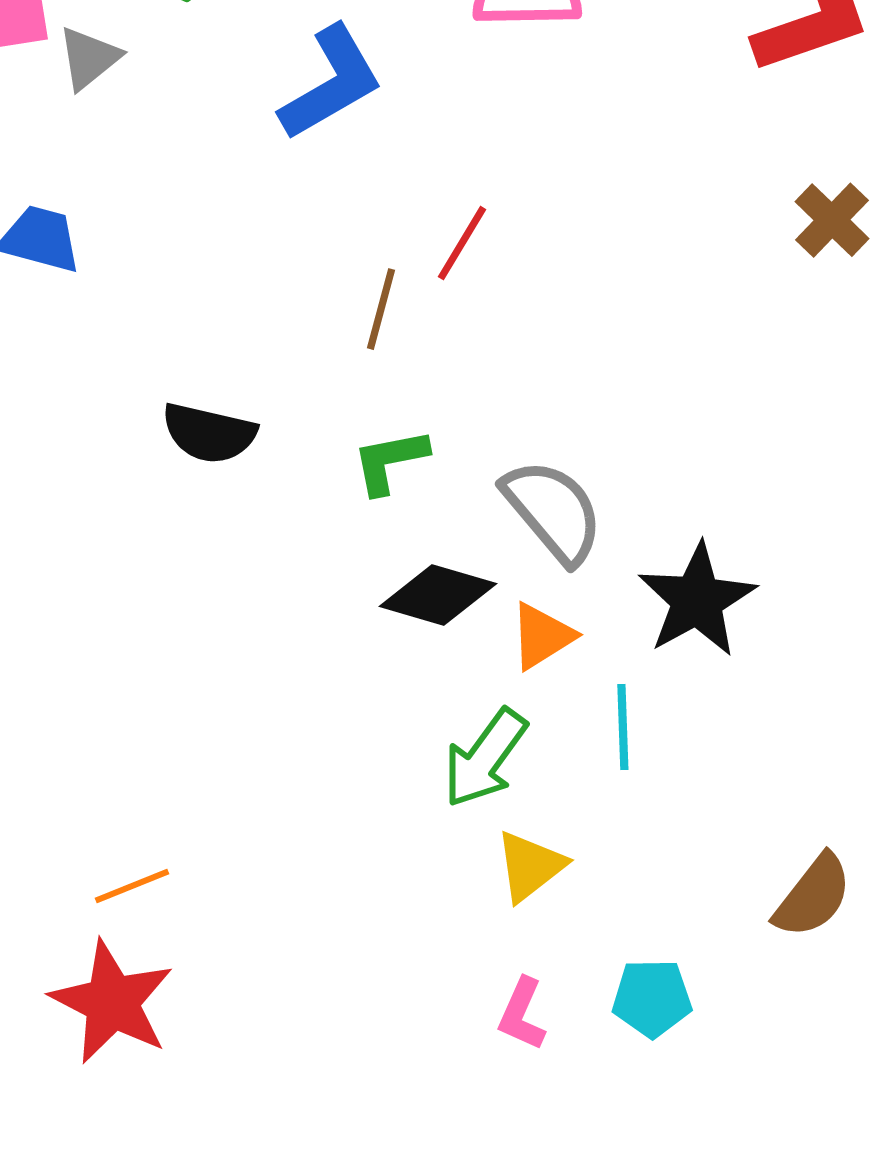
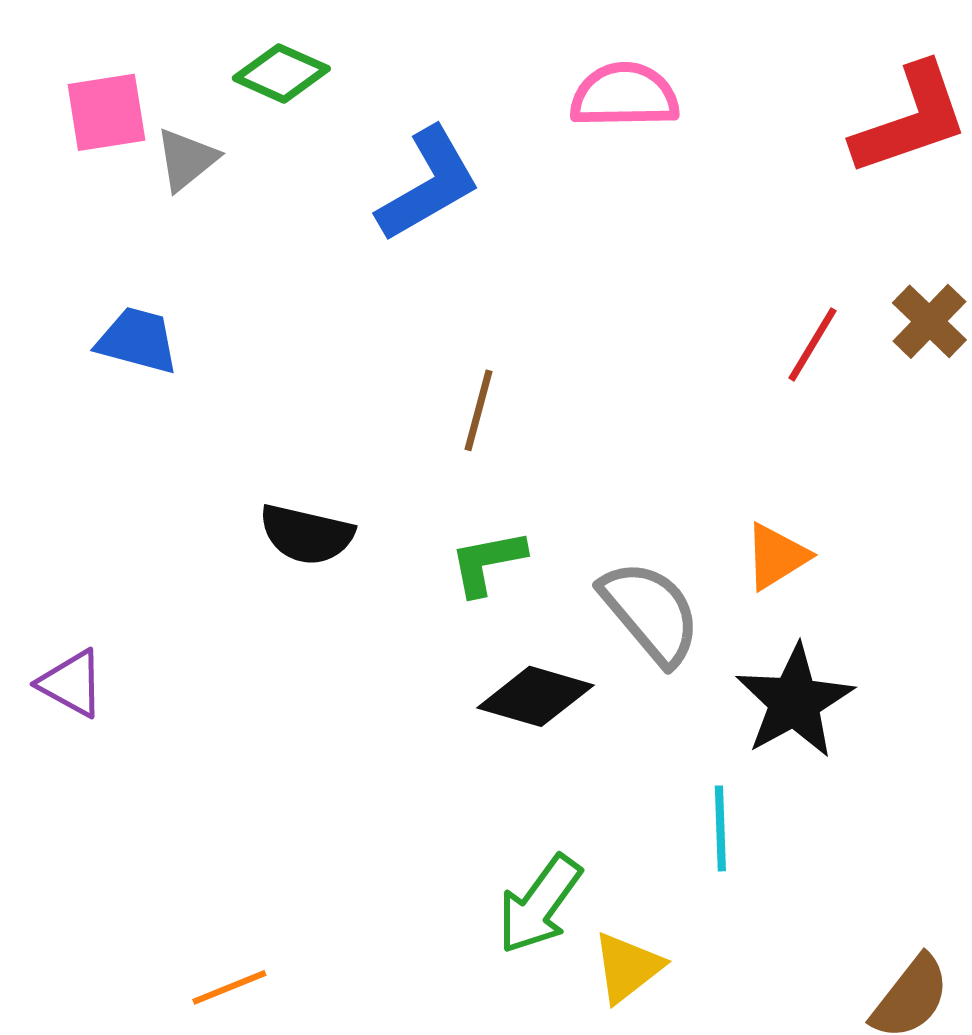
red line: (462, 243) -> (812, 344), moved
orange triangle: (542, 636) -> (776, 556), moved
green arrow: (485, 758) -> (539, 904), moved

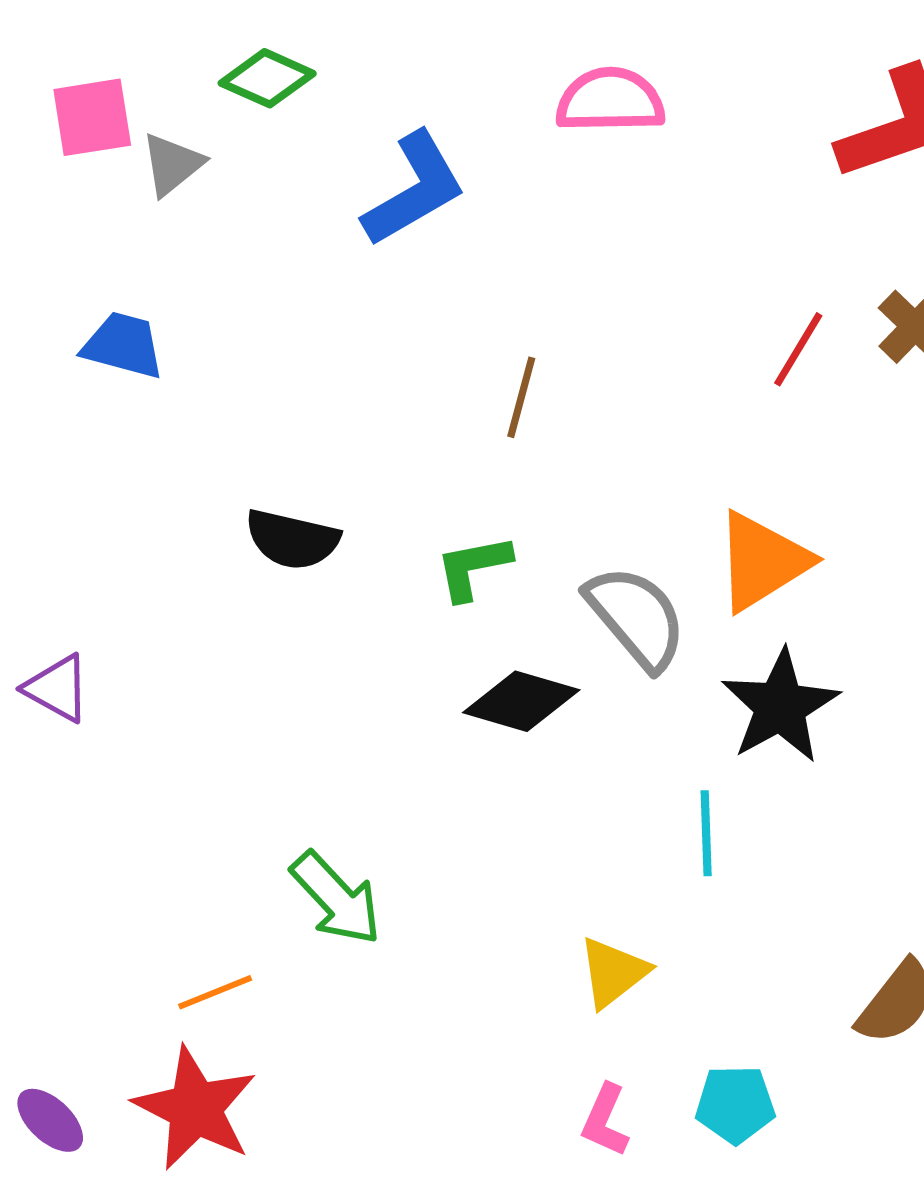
brown line: (478, 410) -> (521, 397), moved
orange triangle: (776, 556) -> (762, 561), size x1.5
green arrow: (539, 904) -> (336, 898), moved, turned -79

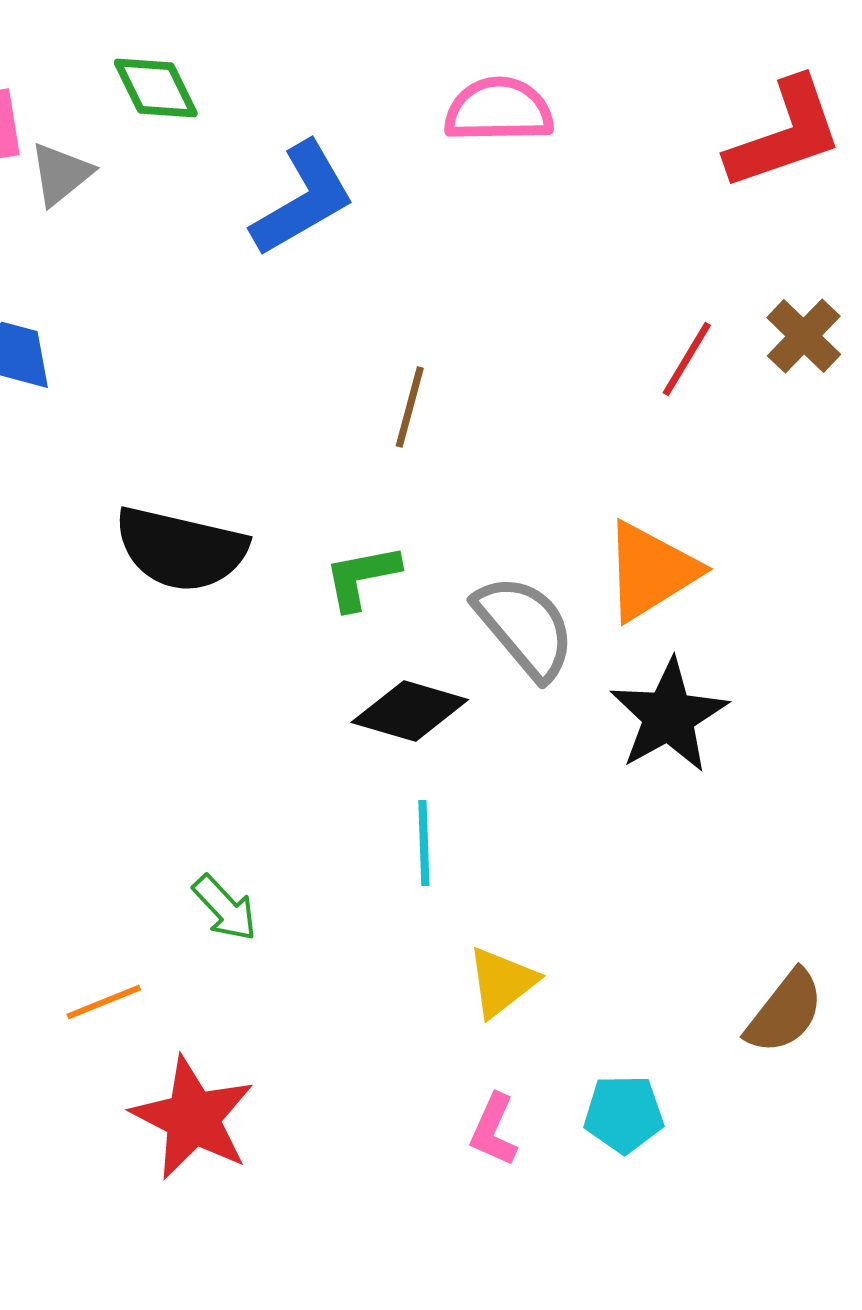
green diamond: (267, 78) -> (156, 88), turned 40
black semicircle: (292, 539) -> (181, 549), size x1.4
cyan line: (706, 833) -> (424, 843), moved
green arrow: (336, 898) -> (225, 908), size x0.7
red star: (195, 1108) -> (193, 1118), moved

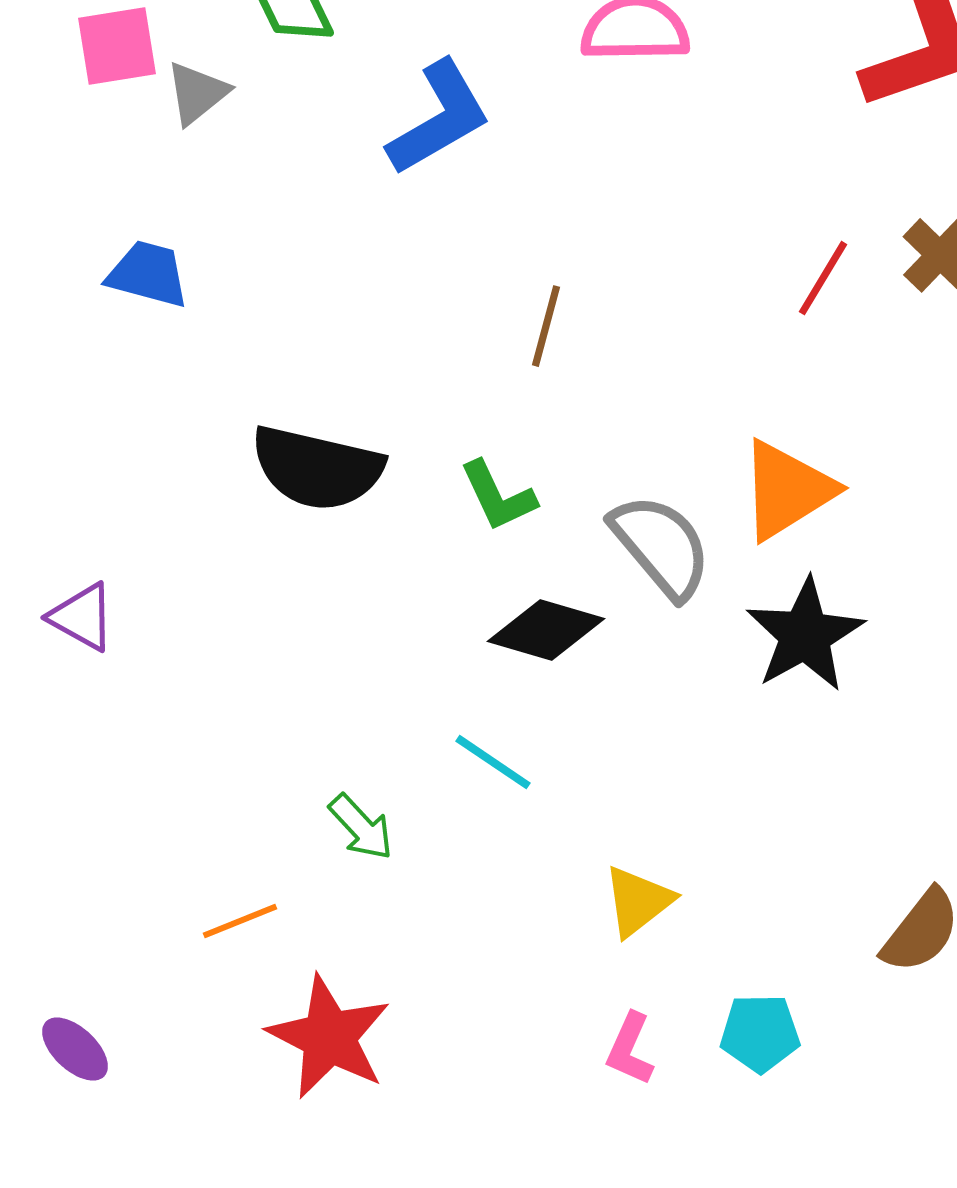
green L-shape: (362, 577) -> (498, 496), turned -104
cyan line: (424, 843) -> (493, 762), moved, turned -54

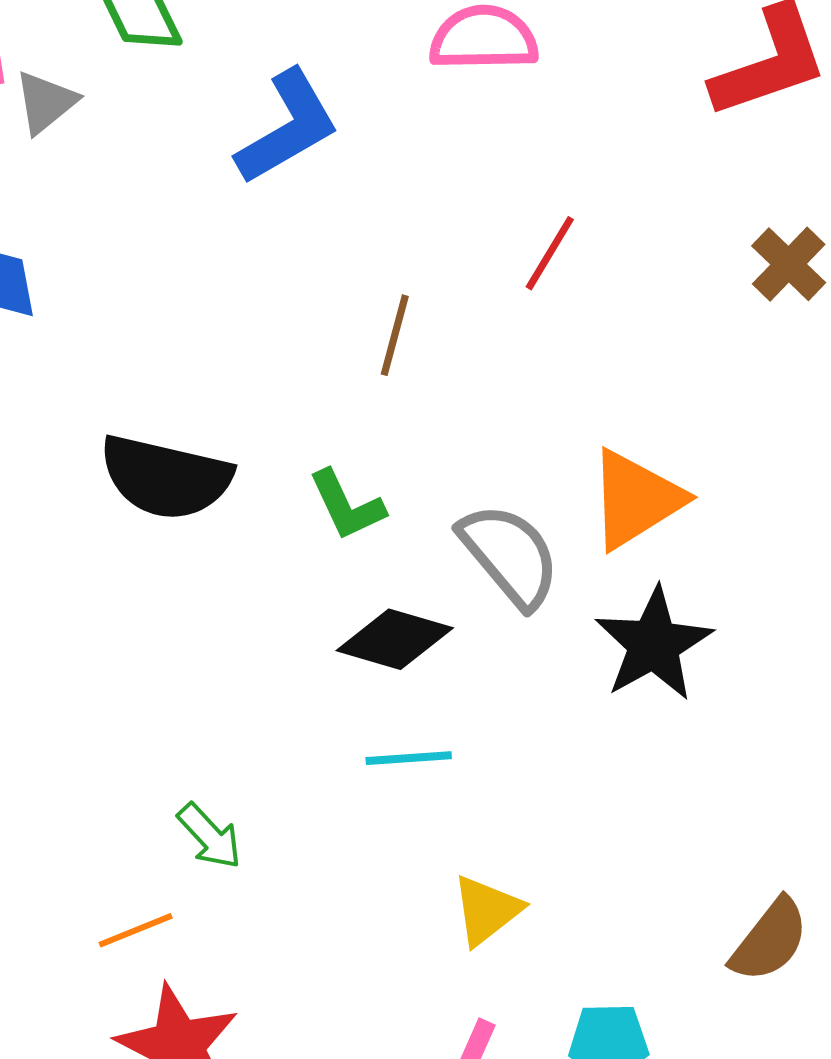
red line: (823, 278) -> (550, 253), moved
cyan line: (493, 762) -> (409, 758), moved, turned -38
orange line: (240, 921) -> (136, 930), moved

